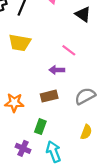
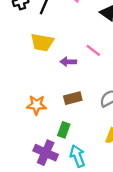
purple arrow: (57, 70) -> (68, 62), moved
purple cross: (23, 148) -> (46, 153), size x1.5

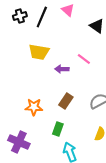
brown rectangle: (73, 98) -> (66, 101), turned -42
purple cross: (46, 153) -> (19, 142), moved

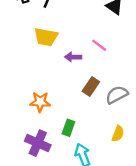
brown rectangle: (66, 101) -> (91, 86), moved
purple cross: (19, 142) -> (38, 143), moved

